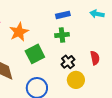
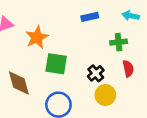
green cross: (62, 35) -> (119, 42), moved
green square: (35, 54) -> (56, 64), turned 36

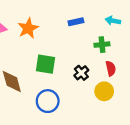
orange star: (37, 37) -> (28, 28), moved
yellow circle: (105, 95) -> (104, 91), moved

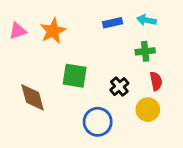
cyan arrow: (113, 21) -> (146, 20), moved
blue circle: (48, 101) -> (98, 122), moved

